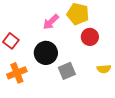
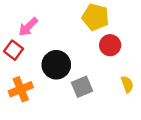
pink arrow: (51, 22) -> (28, 27), moved
yellow semicircle: (104, 69) -> (127, 84), turned -104

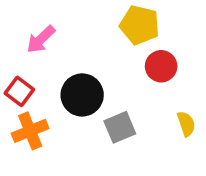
red square: (13, 50) -> (19, 91), moved

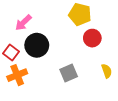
black circle: (82, 95) -> (37, 45), moved

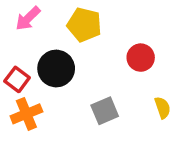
yellow pentagon: (80, 14) -> (84, 25), moved
pink arrow: (23, 23) -> (28, 18), moved

